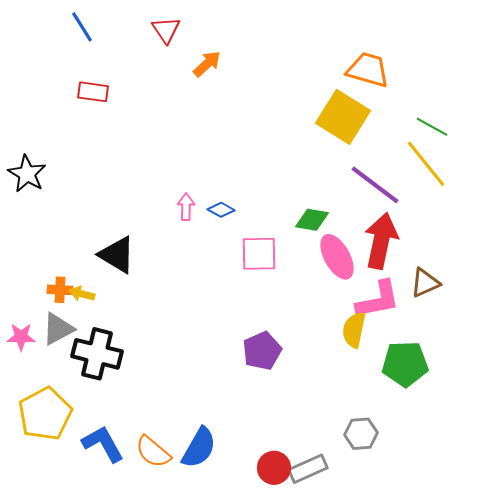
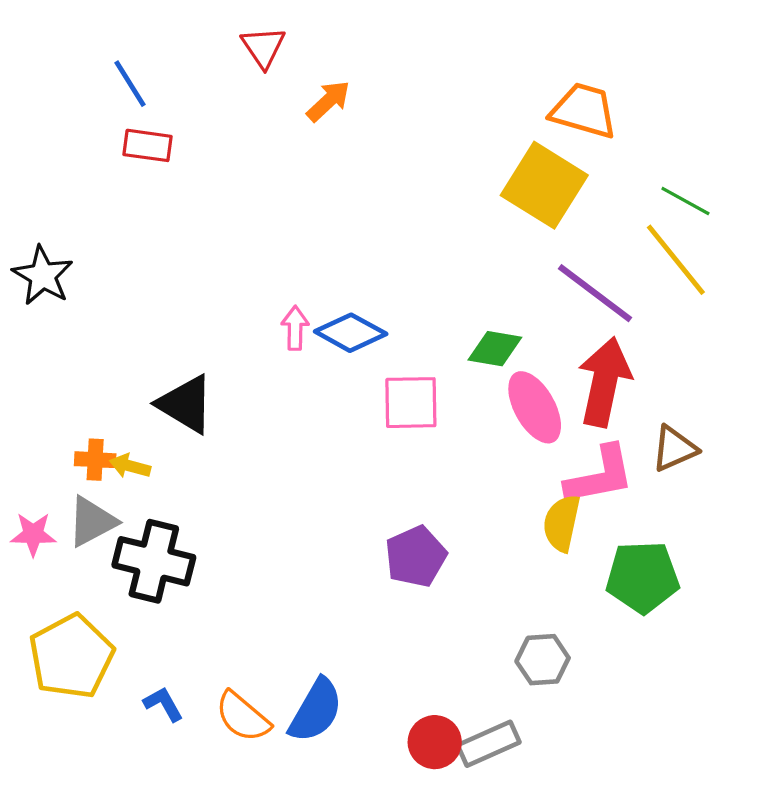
blue line: (82, 27) -> (130, 84), moved
blue diamond: (221, 210) -> (351, 333), size x1.6
gray hexagon: (361, 434) -> (543, 660), moved
blue L-shape: (103, 444) -> (163, 704), size x0.6

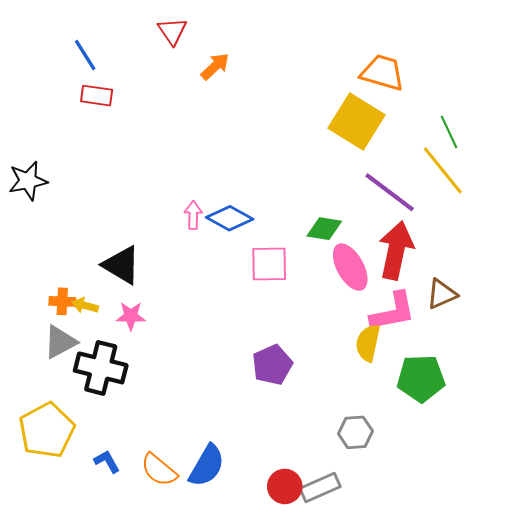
green line: (685, 201) -> (449, 132), turned 36
black star: (43, 276) -> (28, 181), turned 30
pink star: (33, 534) -> (131, 316), moved

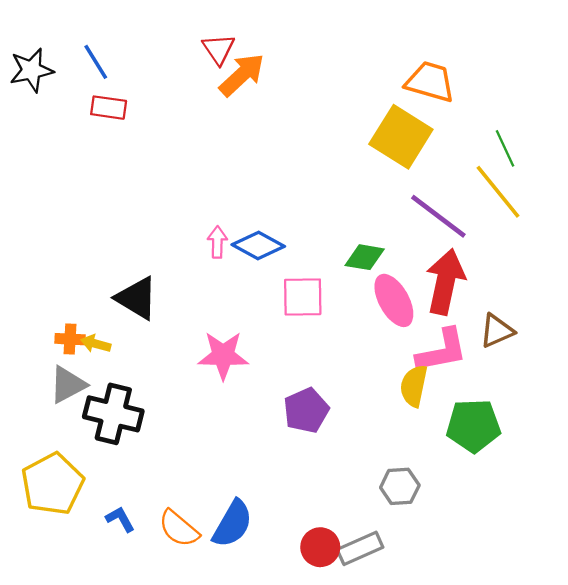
red triangle: (172, 31) -> (219, 49), moved
orange arrow: (215, 66) -> (242, 75), size x1.4
black star: (28, 181) -> (31, 70), moved
pink star: (131, 316) -> (223, 355), moved, size x1.5

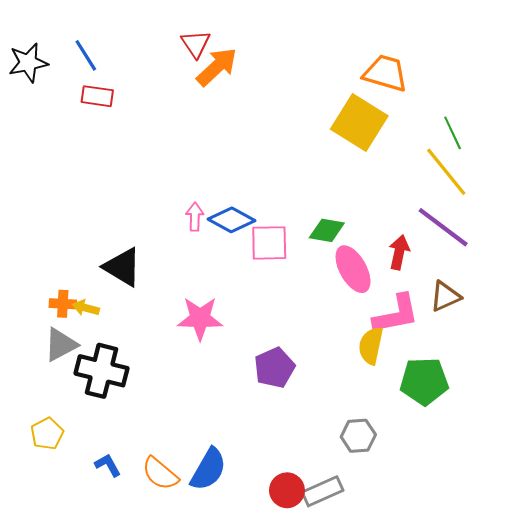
purple line: (438, 216) -> (443, 227), moved
red arrow: (445, 282) -> (399, 252), size x0.6
pink square: (303, 297) -> (269, 243), moved
yellow pentagon: (52, 484) -> (47, 434), size x0.6

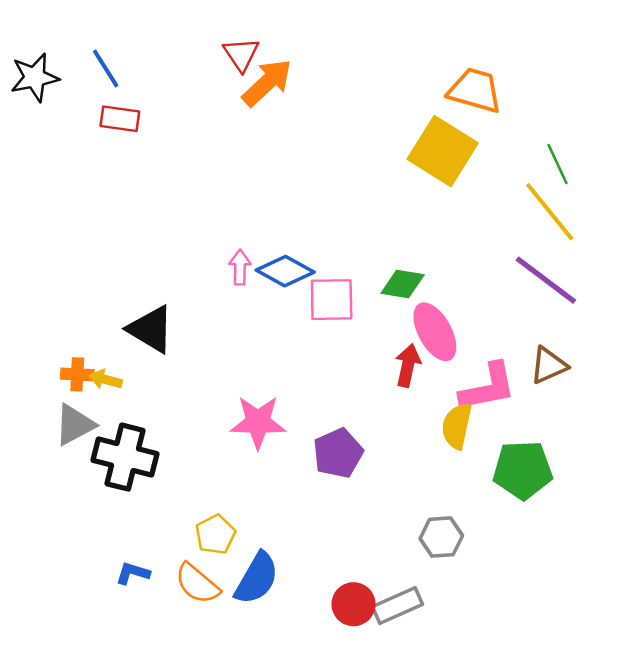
red arrow: (399, 252) -> (408, 365), moved
pink star: (200, 318) -> (258, 422), moved
yellow pentagon: (47, 434) -> (215, 534), moved
blue L-shape: (108, 465) -> (133, 573), turned -44

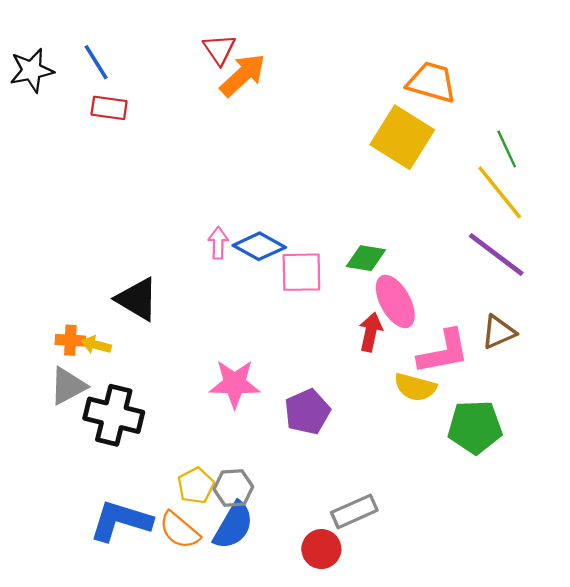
yellow semicircle: (457, 426) -> (415, 387), turned -87
gray hexagon: (441, 537) -> (233, 488), moved
blue L-shape: (133, 573) -> (121, 521), size x2.0
gray rectangle: (397, 606) -> (354, 511), moved

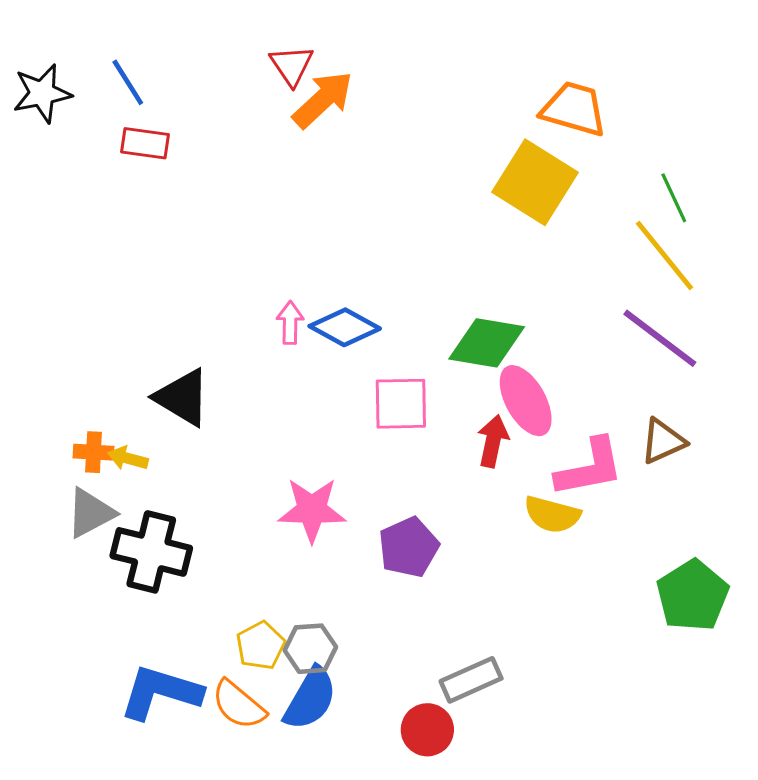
green diamond: (366, 258) -> (487, 343), size x1.4
pink square: (301, 272) -> (401, 404), moved
green pentagon: (475, 427) -> (693, 596), moved, turned -30

